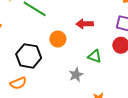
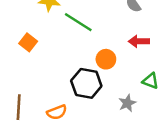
black hexagon: (29, 56) -> (86, 83), moved

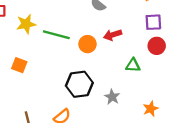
orange circle: (106, 59) -> (87, 44), moved
gray star: (127, 103) -> (112, 97), moved

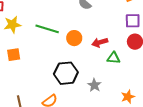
yellow star: (26, 24) -> (12, 25), moved
red arrow: (113, 35) -> (100, 42), moved
orange square: (19, 65) -> (14, 55), turned -32

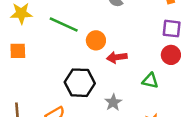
red arrow: (100, 42) -> (117, 57), moved
green triangle: (114, 58) -> (150, 81), moved

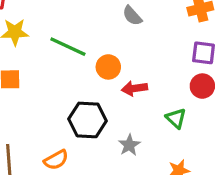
green triangle: (150, 81) -> (176, 118), turned 30

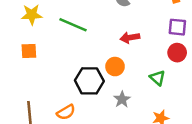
orange circle: (108, 67) -> (115, 67), moved
red arrow: (134, 88) -> (130, 38), moved

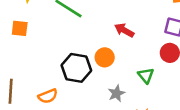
red arrow: (130, 38) -> (124, 30), turned 30
gray star: (122, 99) -> (116, 93), moved

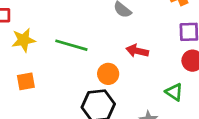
orange circle: (105, 57) -> (108, 74), moved

